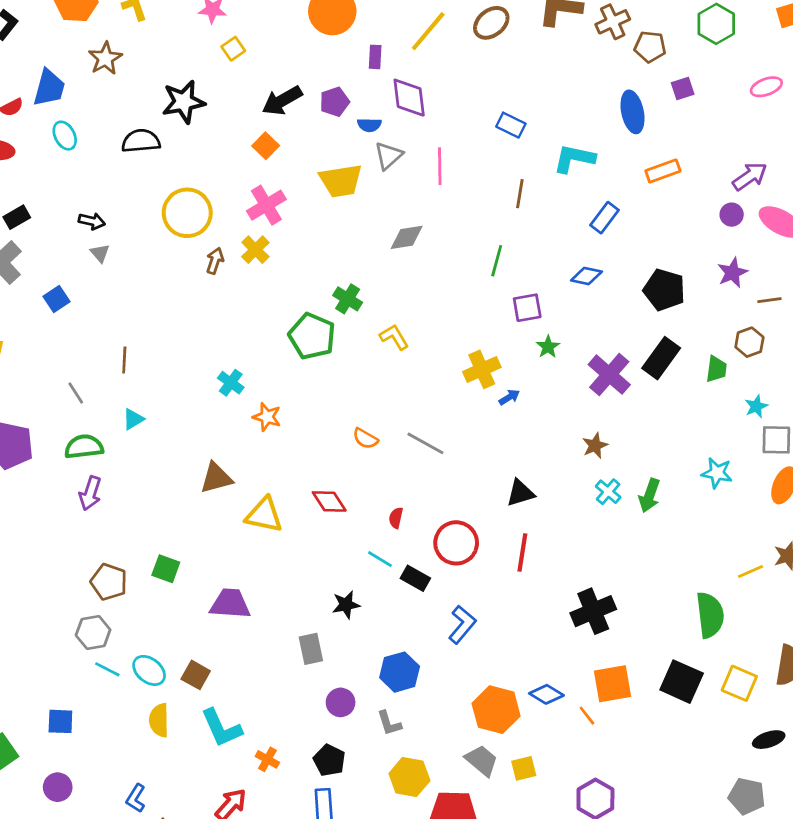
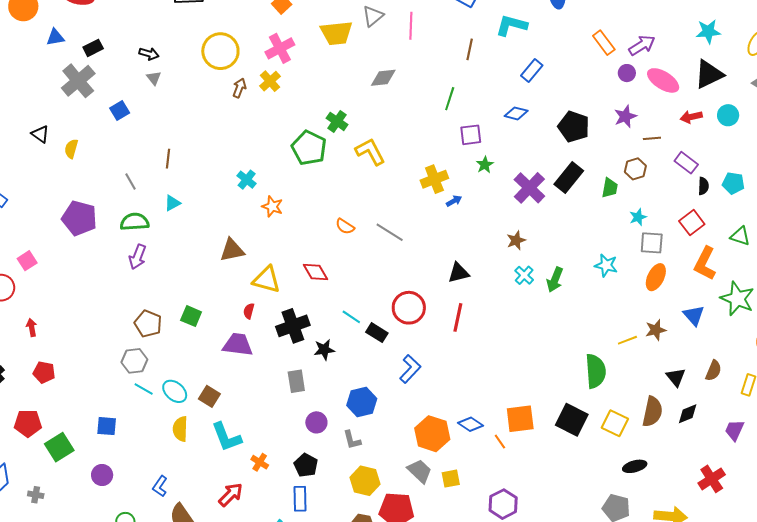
orange rectangle: (663, 171) -> (604, 43), moved, turned 70
yellow L-shape: (394, 337) -> (370, 152), size x1.4
red semicircle: (396, 518) -> (249, 311), moved
black cross: (593, 611) -> (293, 326), moved

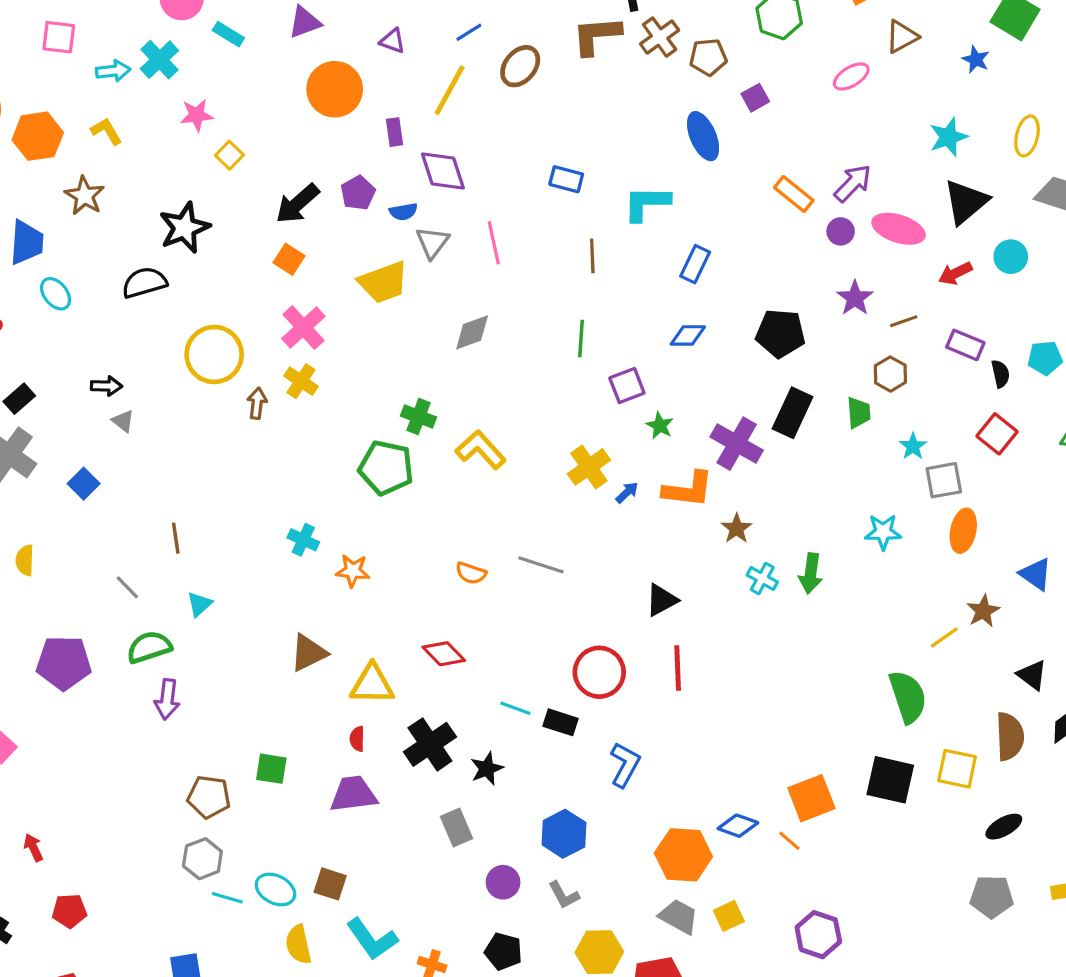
orange L-shape: (705, 263) -> (688, 490), moved, turned -96

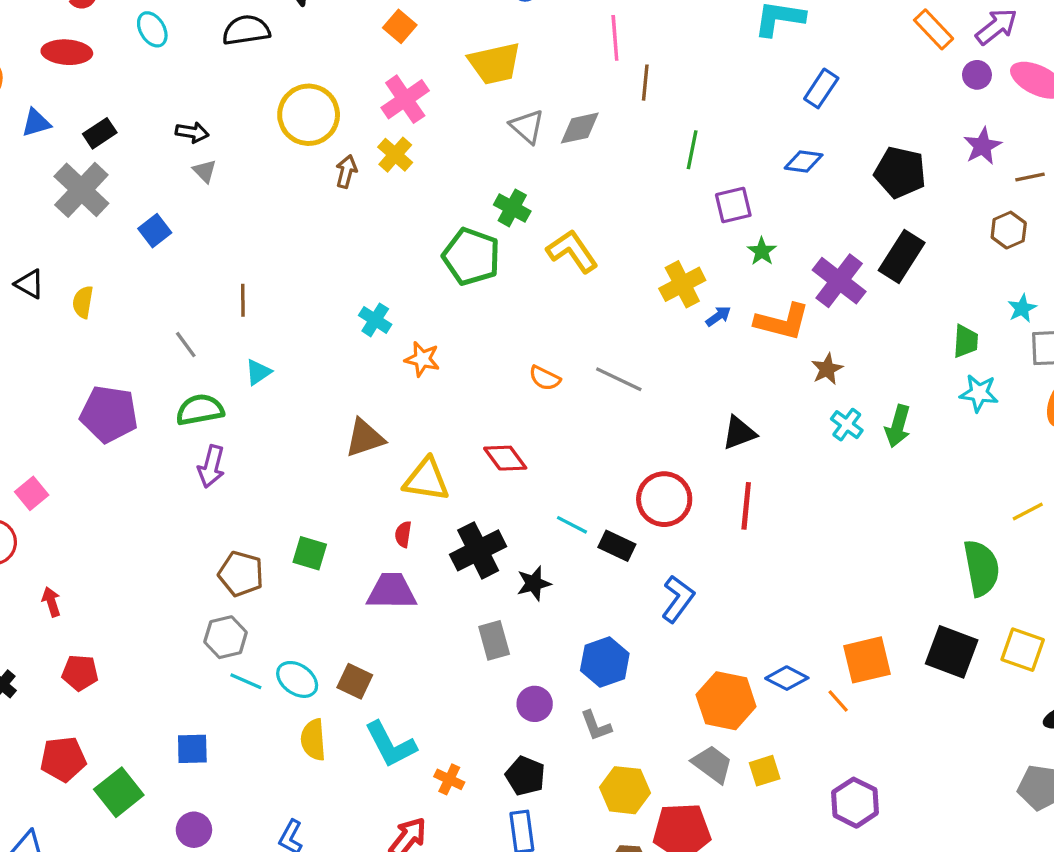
gray triangle: (432, 243) -> (527, 126), moved, turned -33
brown line: (592, 256) -> (645, 83), moved
green trapezoid: (859, 413) -> (966, 341), moved

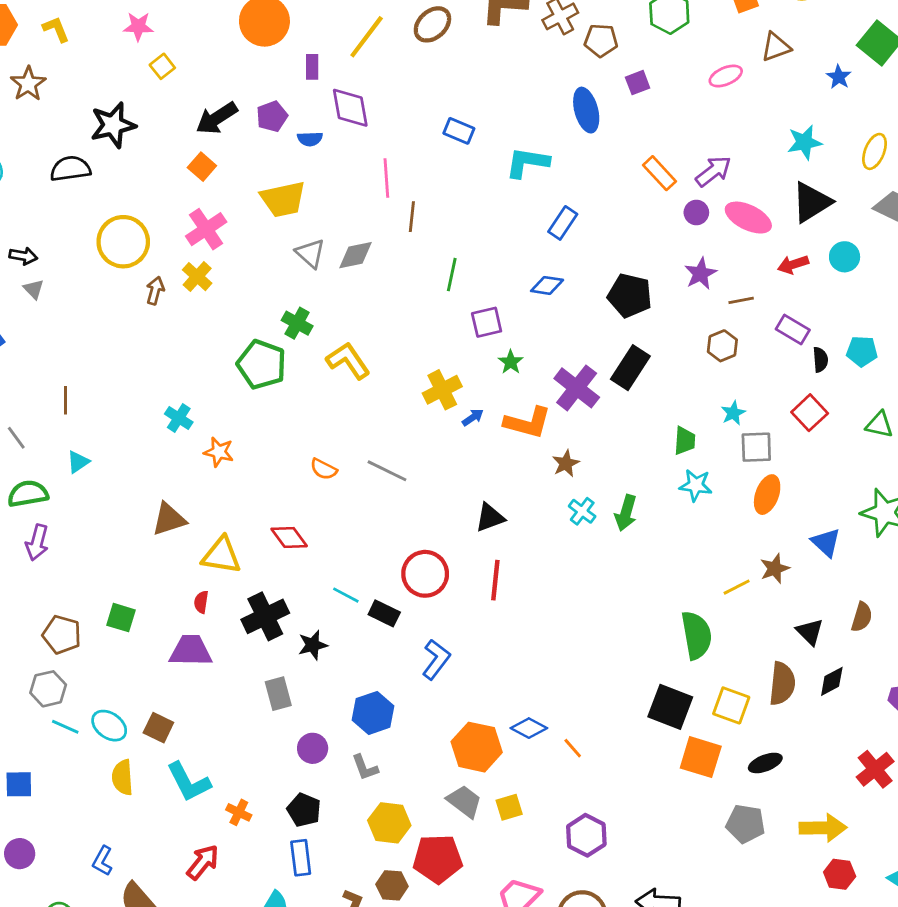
orange square: (867, 660) -> (701, 757), moved, turned 30

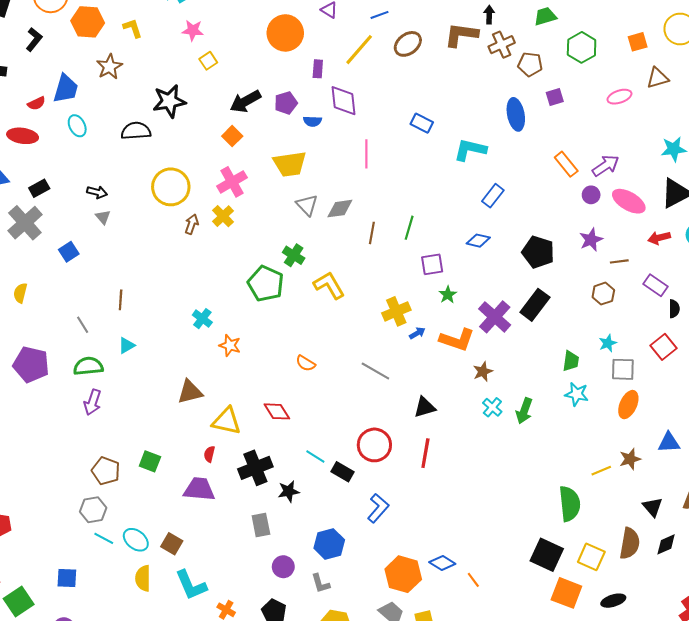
brown line: (412, 217) -> (372, 233), moved
gray line: (387, 471) -> (375, 371), moved
blue triangle: (826, 542) -> (669, 443), turned -50

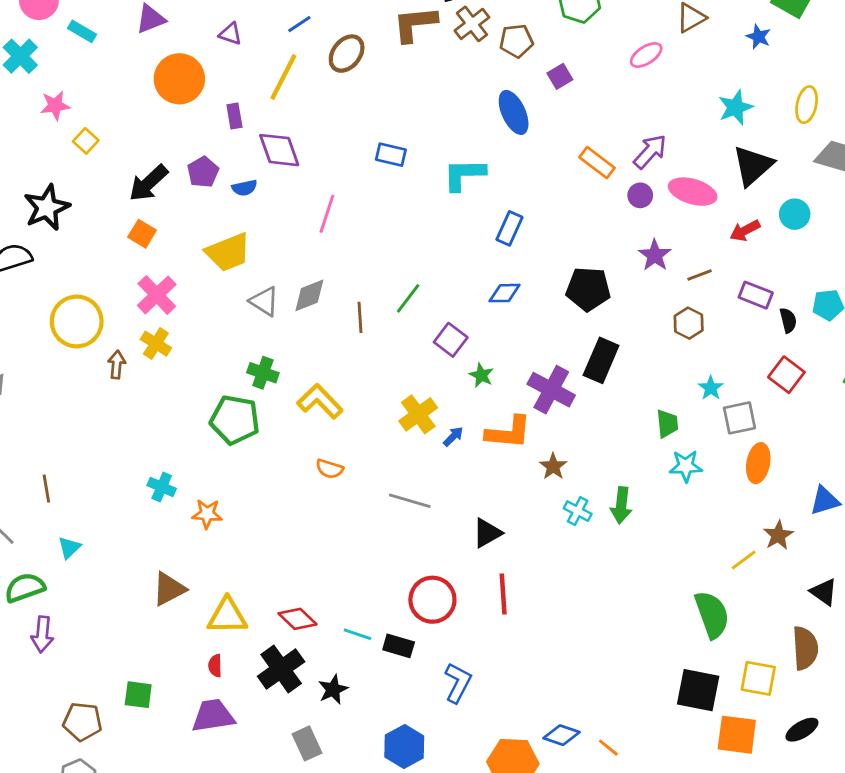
pink line: (366, 154) -> (327, 214), turned 32
green line: (409, 228) -> (408, 298), turned 35
purple square: (432, 264) -> (451, 340), turned -30
orange semicircle: (306, 363) -> (330, 469), moved
red diamond: (277, 411) -> (297, 619), moved

